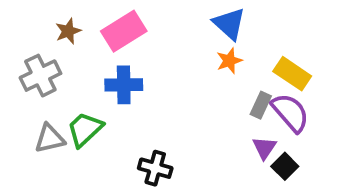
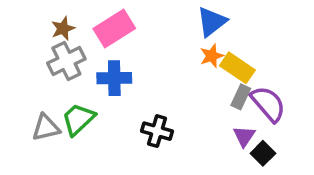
blue triangle: (229, 24) -> (212, 22), turned 40
yellow rectangle: (292, 74) -> (237, 68), moved
gray cross: (40, 76) -> (66, 61), moved
black cross: (155, 168) -> (157, 131), moved

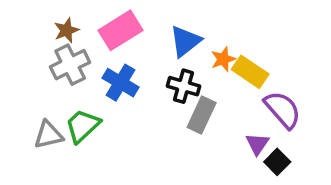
blue triangle: (212, 22) -> (185, 41), moved
blue cross: (114, 78) -> (120, 83), turned 32
gray rectangle: (241, 97) -> (202, 115), moved, size x1.4
black cross: (157, 131) -> (184, 86), moved

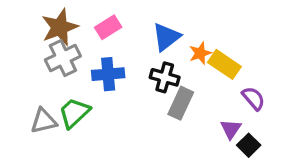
brown star: (66, 30) -> (60, 27), size x1.6
pink rectangle: (120, 30) -> (108, 27), size x0.7
blue cross: (120, 83) -> (108, 74), turned -36
purple semicircle: (283, 110) -> (253, 98), size x0.7

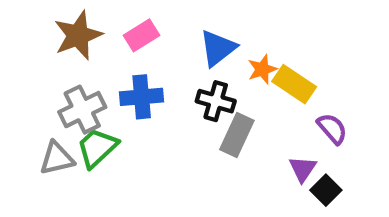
gray cross: (63, 58) -> (82, 110), moved

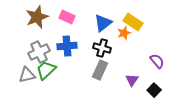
pink rectangle: (142, 35) -> (67, 17), turned 56
yellow rectangle: (294, 84) -> (133, 22), moved
gray rectangle: (237, 135) -> (100, 70), moved
purple triangle: (303, 169) -> (132, 80), moved

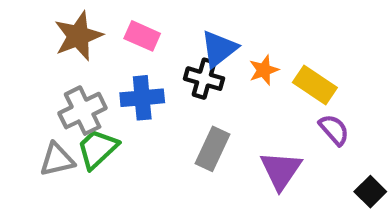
yellow rectangle: (133, 22) -> (315, 85), moved
black cross: (102, 48) -> (204, 79), moved
purple triangle: (132, 80) -> (281, 170), size x1.5
black square: (154, 90) -> (370, 192), moved

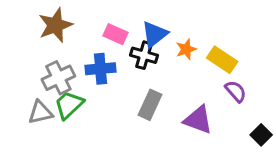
pink rectangle: (142, 36) -> (115, 34), moved
purple triangle: (281, 170) -> (198, 120), turned -44

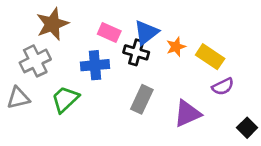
gray cross: (58, 78) -> (35, 61), moved
purple semicircle: (236, 91) -> (223, 86), turned 105
gray triangle: (40, 112) -> (18, 98), moved
purple triangle: (198, 120) -> (187, 113), turned -44

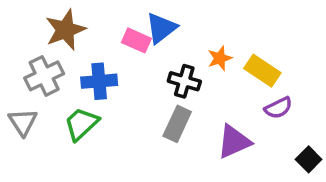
blue triangle: (146, 33) -> (161, 28), moved
black cross: (136, 52) -> (184, 81), moved
blue cross: (95, 65) -> (99, 81), moved
gray triangle: (18, 98) -> (23, 122), turned -50

